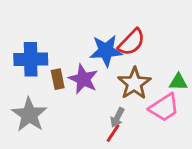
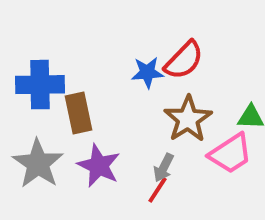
blue star: (106, 51) -> (147, 72), size x0.7
brown rectangle: (58, 79) -> (78, 113), size x1.4
purple star: (83, 79) -> (99, 166), moved

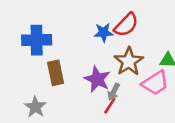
brown rectangle: (78, 113) -> (56, 73), moved
gray star: (38, 164) -> (35, 107), moved, size x0.7
purple star: (99, 166) -> (97, 79), moved

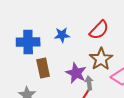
blue star: (103, 32) -> (62, 35), moved
gray arrow: (114, 92) -> (89, 83), turned 144

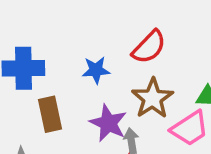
blue star: (62, 35) -> (96, 70), moved

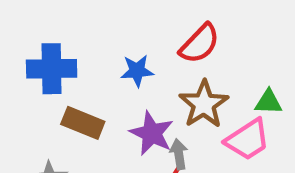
brown rectangle: (50, 114) -> (83, 123), turned -56

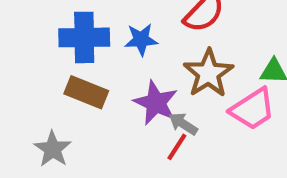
blue cross: (52, 69) -> (84, 37), moved
gray arrow: (179, 154) -> (183, 124), turned -48

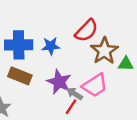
brown star: (208, 73) -> (104, 51), moved
pink trapezoid: (253, 109) -> (95, 85), moved

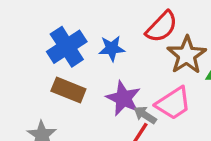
blue cross: (19, 45) -> (67, 47), turned -32

